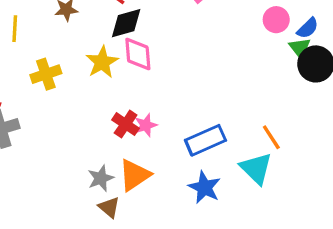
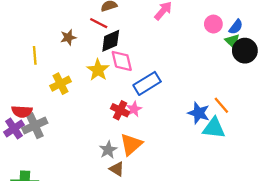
blue rectangle: (205, 140) -> (147, 83), moved
cyan triangle: (256, 168) -> (214, 128), turned -30
blue star: (205, 187) -> (199, 113), moved

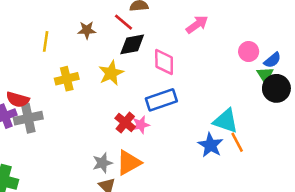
pink diamond: (122, 61) -> (164, 62), moved
cyan triangle: (214, 128) -> (226, 121), moved

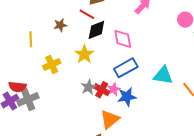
cyan triangle: (226, 121) -> (163, 75), moved
blue star: (210, 145) -> (127, 97), moved, turned -30
gray star: (102, 163) -> (89, 87), moved

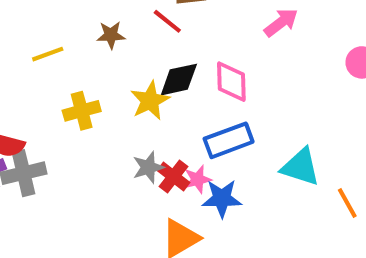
black diamond: (96, 30) -> (179, 80), moved
yellow line: (31, 39) -> (48, 54), turned 63

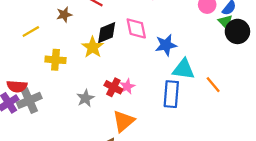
yellow cross: (82, 111) -> (55, 60), turned 30
blue rectangle: (229, 140) -> (171, 94), moved, turned -55
gray star: (148, 167) -> (85, 98), moved
blue star: (222, 198) -> (166, 45), moved

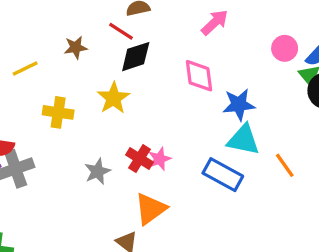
pink diamond: (136, 28) -> (199, 76), moved
black diamond: (107, 33) -> (136, 57), moved
blue star: (166, 45) -> (239, 105), moved
blue rectangle: (171, 94) -> (223, 175), turned -70

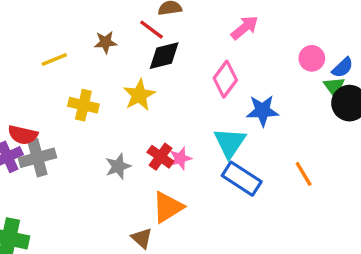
pink diamond: (199, 76) -> (225, 79), turned 40
cyan triangle: (243, 140) -> (230, 143), moved, turned 48

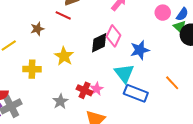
black diamond: (164, 56) -> (99, 43), moved

